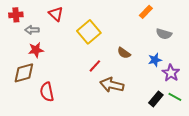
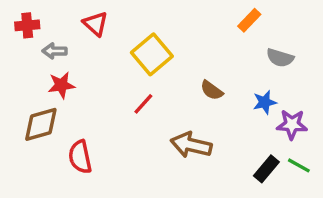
red line: (95, 66) -> (143, 104), moved
purple star: (171, 73) -> (292, 124), turned -30

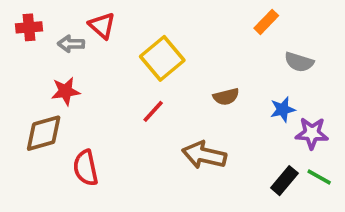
gray arrow: (55, 51) -> (71, 44), moved
brown semicircle: (212, 90) -> (226, 97), turned -50

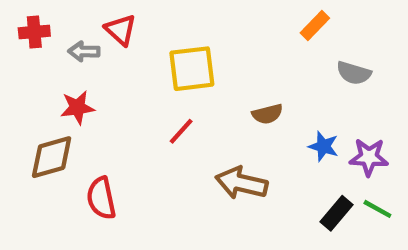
yellow square: (162, 58) -> (192, 69), turned 33
blue star: (283, 109) -> (323, 146), moved, turned 30

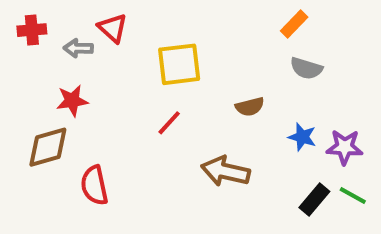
gray semicircle: (354, 73) -> (306, 68), moved

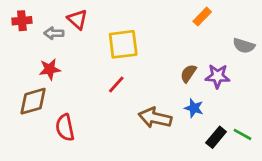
gray semicircle: (306, 68) -> (244, 46), moved
brown semicircle: (250, 107) -> (188, 73), moved, turned 138
blue star: (302, 137) -> (194, 108), moved
purple star: (345, 147) -> (217, 76), moved

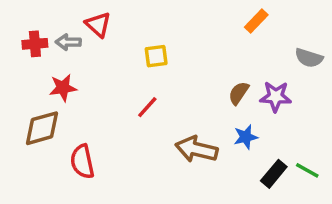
red cross: (22, 21) -> (35, 44), moved
yellow square: (123, 44) -> (156, 56), size x0.6
blue star: (194, 108) -> (246, 137), turned -30

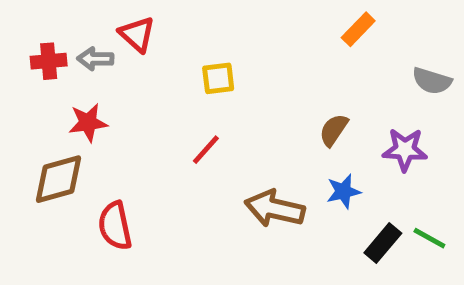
purple star: (276, 97) -> (405, 150), moved

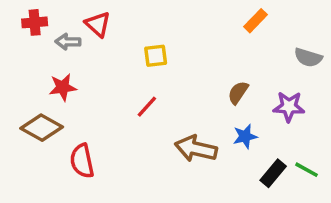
red cross: (49, 61) -> (35, 22), moved
brown diamond: (58, 179) -> (42, 128), turned 45

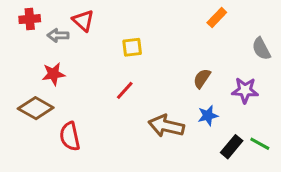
gray semicircle: (308, 57) -> (261, 49), turned 45

